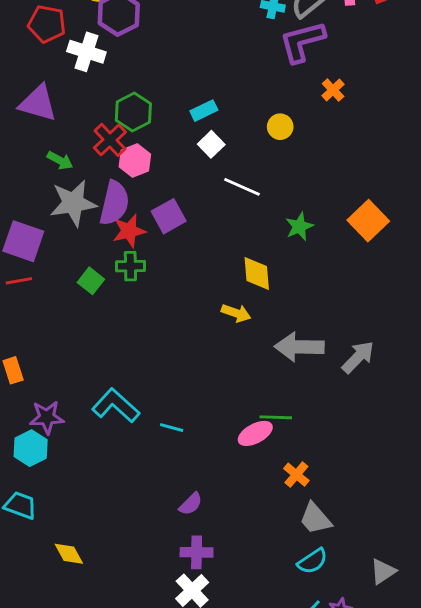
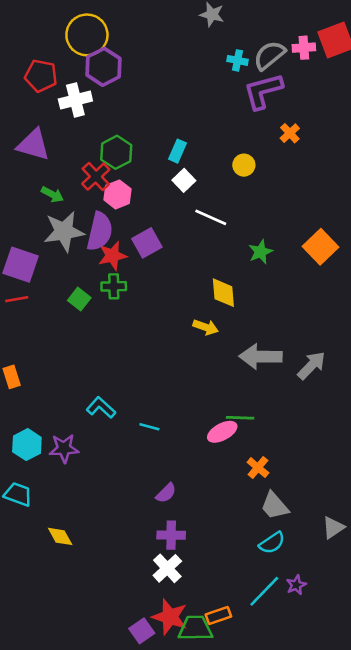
white cross: (86, 52) -> (75, 100), turned -32
cyan rectangle: (204, 111) -> (178, 151), turned -40
cyan L-shape: (116, 406) -> (101, 408), size x0.7
purple star: (47, 417) -> (64, 448), moved
gray triangle: (383, 571) -> (333, 528), moved

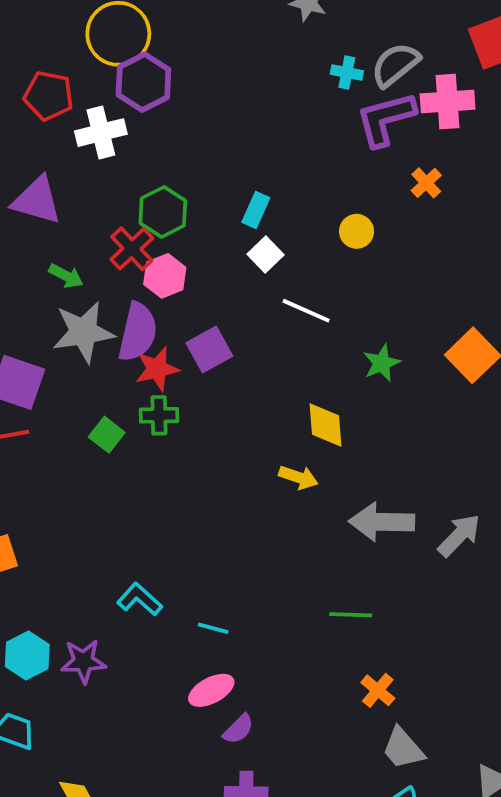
pink cross: (304, 48) -> (448, 102), moved, size x1.5
pink ellipse: (222, 432) -> (211, 690), moved

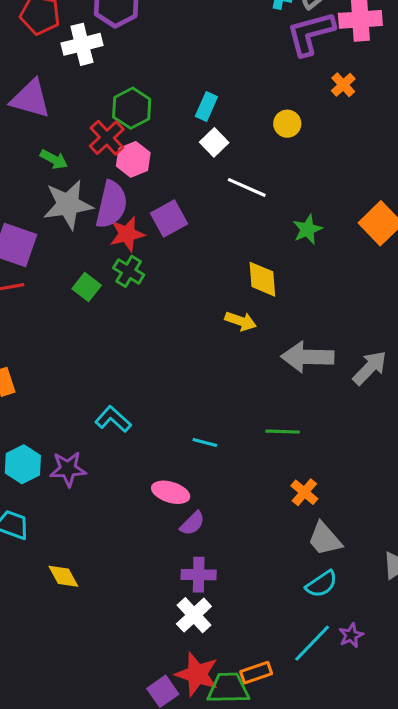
green cross: (159, 415) -> (129, 271), turned 32
cyan line: (213, 628) -> (205, 442), moved
pink ellipse: (211, 690) -> (171, 492), turned 45

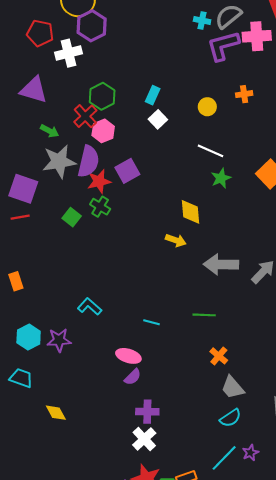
orange cross: (343, 85) -> (244, 94), moved, turned 35
white line: (247, 187) -> (210, 151), moved
purple semicircle: (192, 523) -> (133, 377), moved

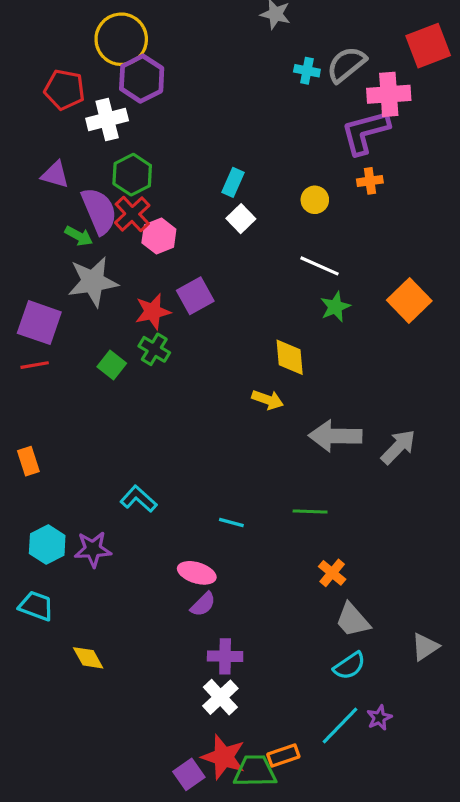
purple L-shape: (223, 46) -> (365, 132), moved
purple triangle: (34, 90) -> (55, 175), size x0.7
green hexagon: (102, 96) -> (132, 175), moved
purple semicircle: (88, 161) -> (99, 211), moved, turned -36

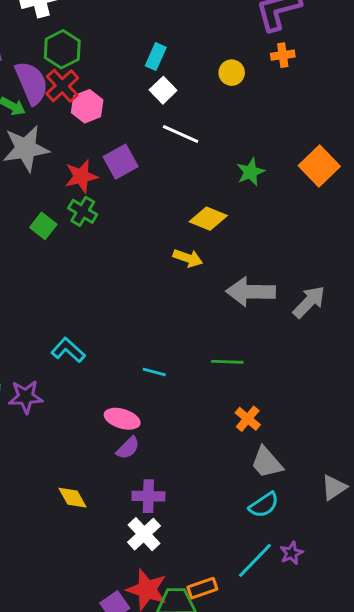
white line: (320, 266) -> (181, 134), moved
yellow diamond: (290, 357) -> (208, 219), turned -63
yellow diamond: (88, 658) -> (72, 498), moved

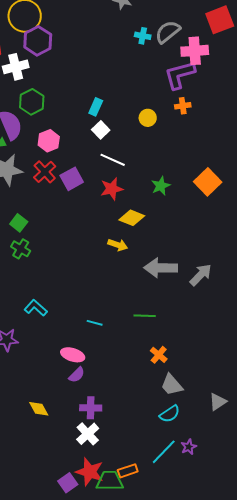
red cross: (62, 86) -> (45, 172), moved
red star: (81, 176) -> (112, 189), moved
green cross: (83, 211) -> (21, 249), moved

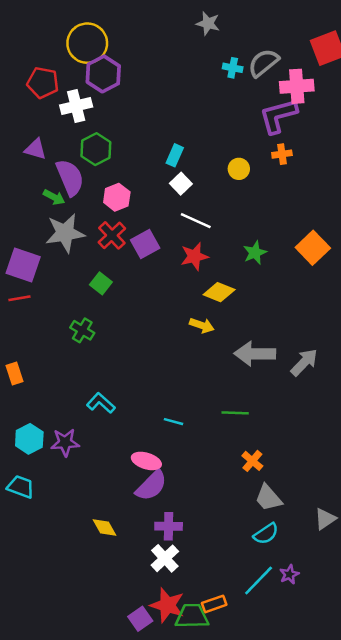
green square: (19, 223) -> (101, 283), moved
purple semicircle: (77, 375) -> (151, 486), size x1.6

